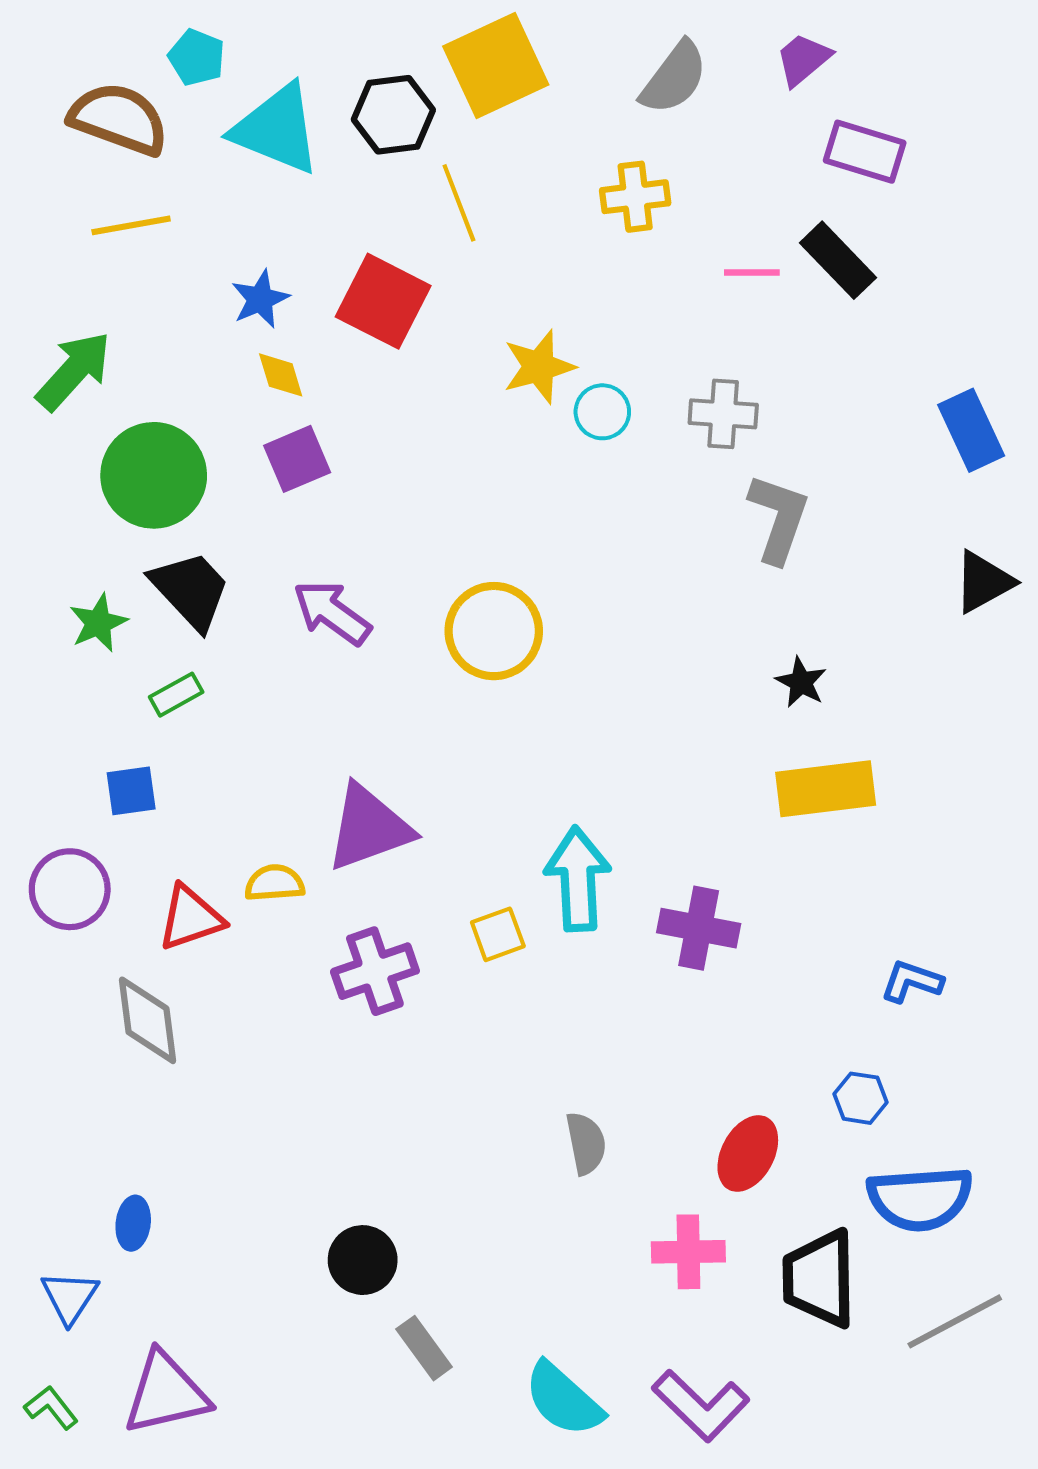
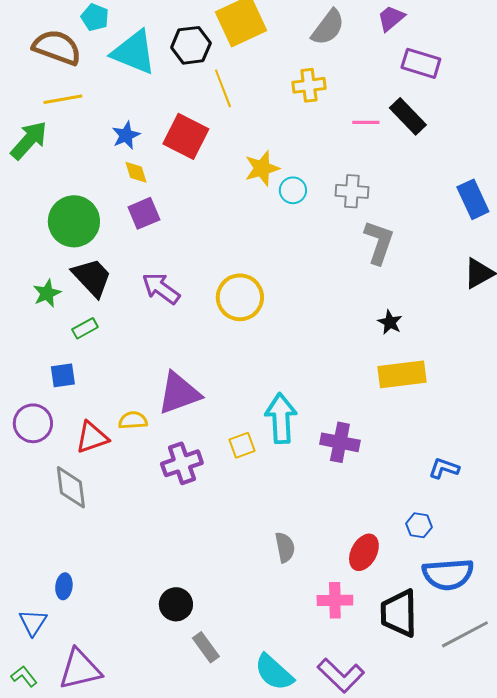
green arrow: (74, 371) -> (29, 140), moved

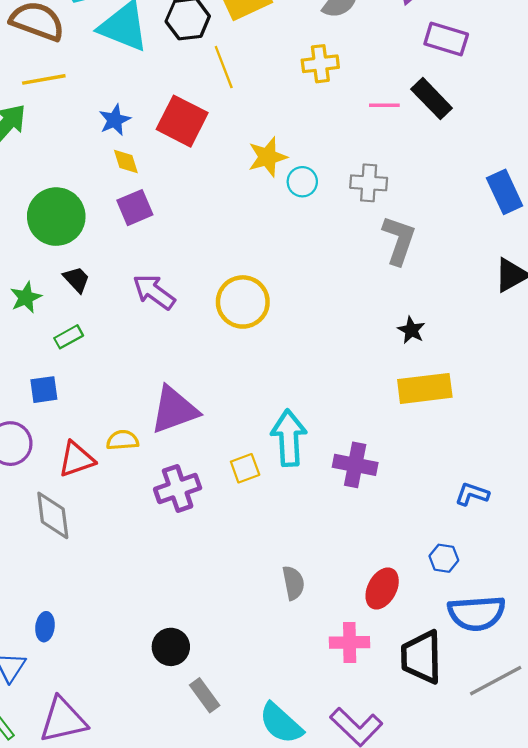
black trapezoid: (92, 277) -> (76, 279), size x0.6

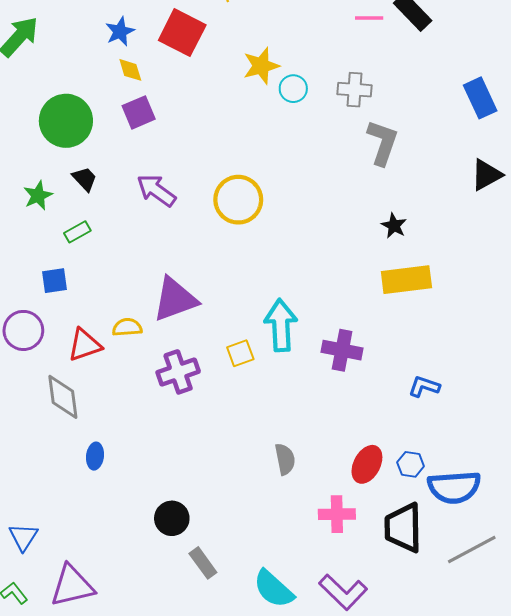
blue L-shape: (472, 494) -> (424, 387), moved
blue hexagon: (444, 558) -> (411, 464), moved
blue ellipse: (45, 627) -> (95, 456), moved

